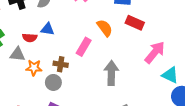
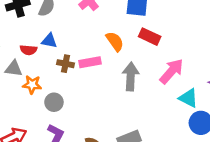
pink rectangle: (84, 47) -> (90, 62), turned 48
brown cross: (61, 64) -> (65, 64), moved
gray arrow: (111, 73) -> (131, 76), moved

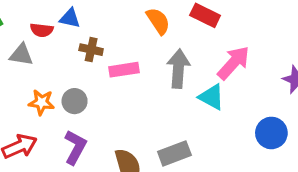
pink rectangle: (90, 62) -> (124, 70), moved
orange star: (32, 85) -> (41, 102), moved
cyan triangle: (188, 98) -> (212, 97), moved

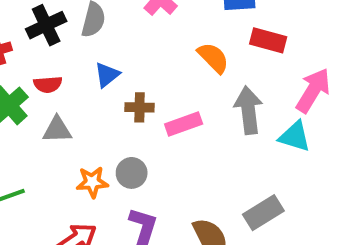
blue triangle: (70, 18) -> (107, 75), turned -40
red semicircle: (42, 30) -> (48, 84), moved

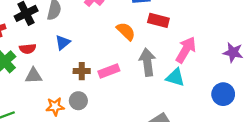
brown cross: (140, 107) -> (82, 71), moved

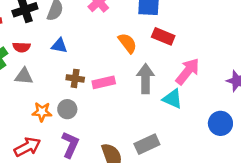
blue triangle: (63, 42) -> (59, 46), turned 42

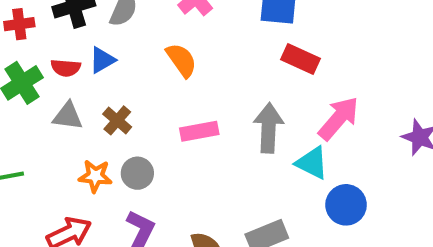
orange semicircle: (127, 43) -> (181, 60), moved
blue triangle: (59, 46) -> (102, 60), moved, turned -42
brown cross: (75, 78) -> (117, 120), moved, turned 30
blue circle: (220, 123) -> (346, 205), moved

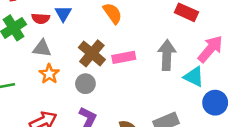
blue triangle: (102, 60) -> (63, 14), turned -30
brown cross: (117, 120) -> (92, 53), moved, size x1.5
orange star: (95, 176) -> (49, 74), moved, turned 30

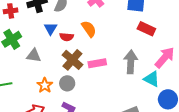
red semicircle: (41, 18) -> (67, 37), moved
orange star: (49, 74) -> (45, 85), moved

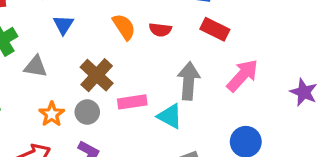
red semicircle: (67, 37) -> (160, 30), moved
pink rectangle: (97, 63) -> (132, 102), moved
cyan triangle: (152, 79) -> (170, 116), moved

